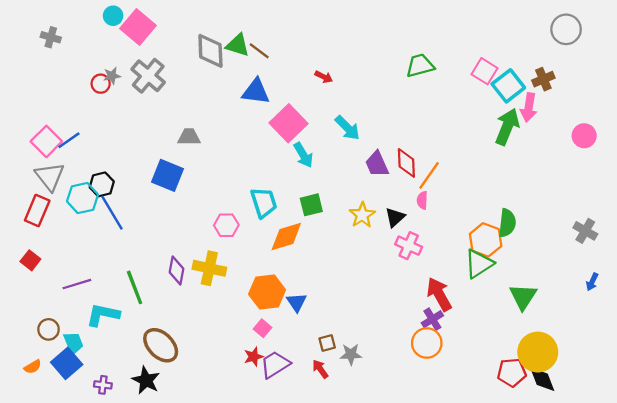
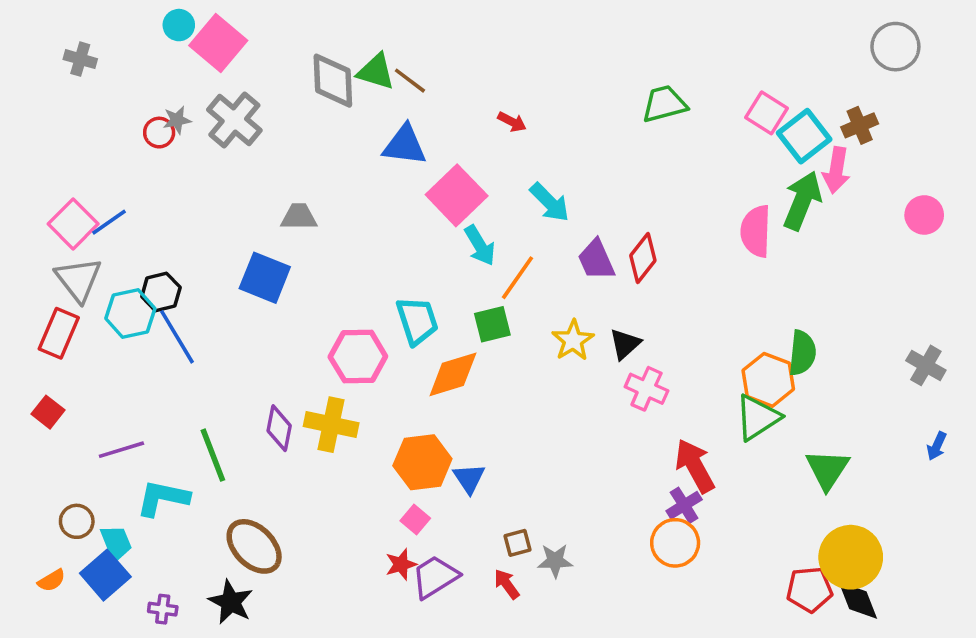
red diamond: (406, 163) -> (643, 258), turned 40
orange line: (429, 175) -> (517, 278), moved
pink semicircle: (422, 200) -> (756, 231), moved, size x1.8
pink hexagon: (226, 225) -> (358, 357), size x1.4

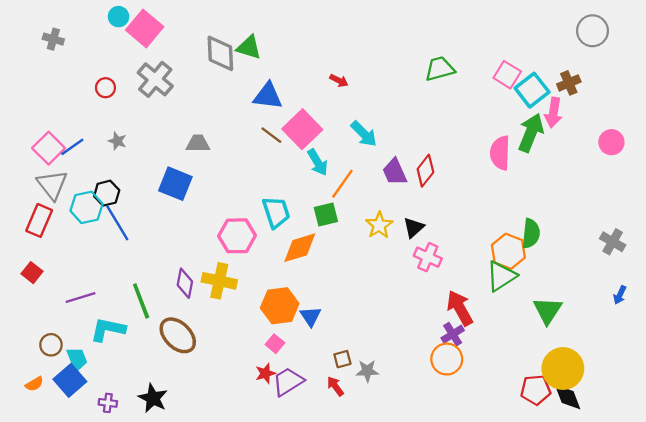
brown line: (410, 81) -> (271, 135), moved
gray star: (177, 120) -> (117, 141), moved, turned 30
brown ellipse: (254, 546) -> (178, 335), moved

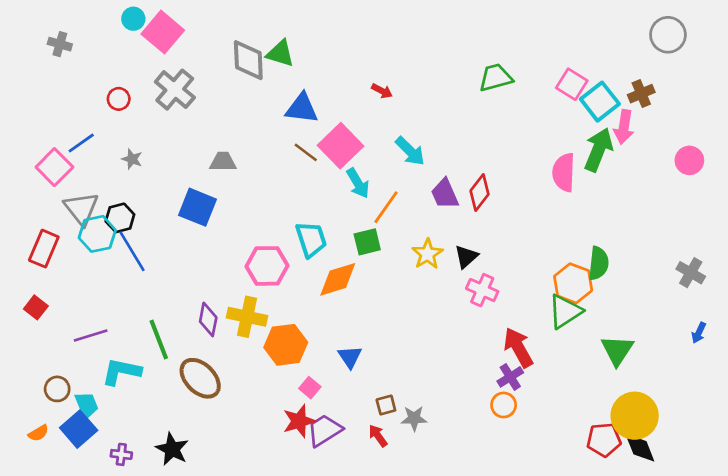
blue line: (72, 147) -> (81, 143), moved
gray triangle: (52, 185) -> (81, 209), moved
orange hexagon: (280, 306) -> (286, 345), moved
orange circle: (447, 359) -> (504, 405), size x0.7
red star: (265, 373) -> (299, 421), size x1.4

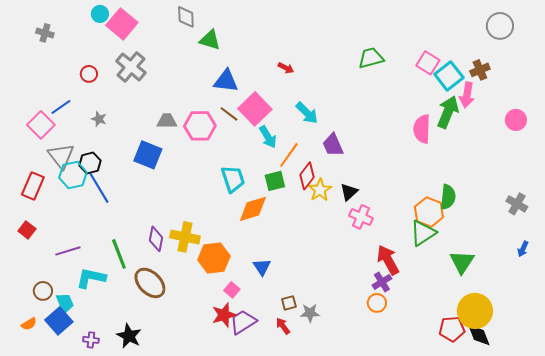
gray diamond: (248, 60) -> (186, 17), moved, size x0.7
red diamond: (480, 192) -> (307, 176), moved
pink hexagon: (267, 266) -> (200, 126), moved

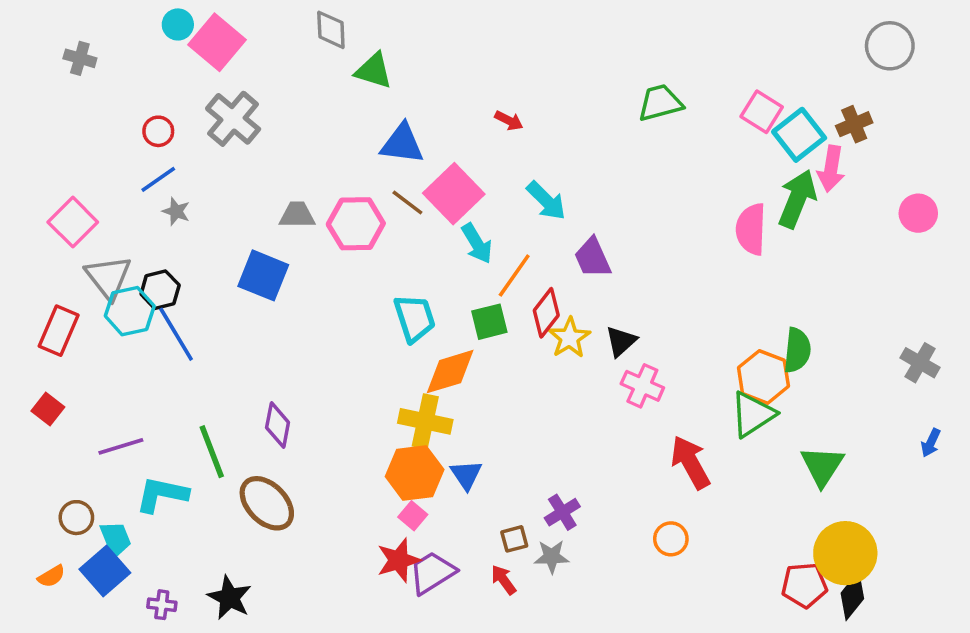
blue line: (61, 107) -> (158, 179), moved
yellow cross: (185, 237) -> (425, 421), moved
orange hexagon: (214, 258) -> (415, 473), moved
purple cross: (382, 282) -> (562, 512), moved
black diamond: (479, 335) -> (852, 596), turned 60

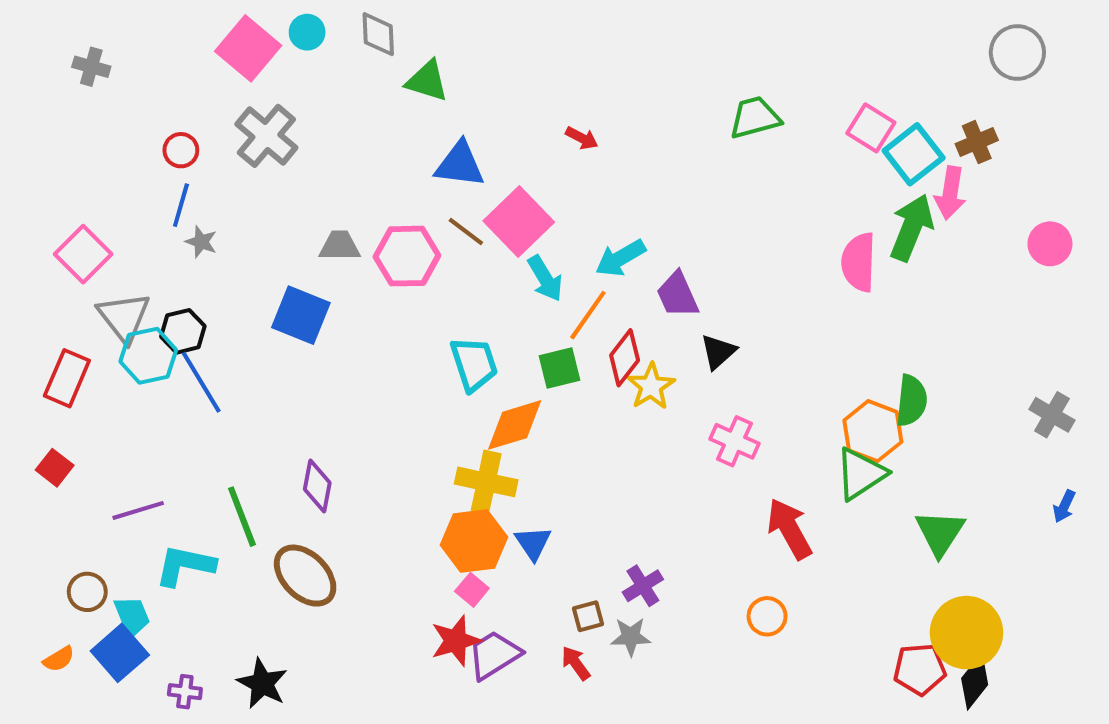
cyan circle: (178, 24) -> (307, 32), moved
blue line: (158, 179) -> (181, 205), turned -39
cyan arrow: (546, 201) -> (621, 258), moved, turned 105
black triangle: (621, 341) -> (718, 352), moved

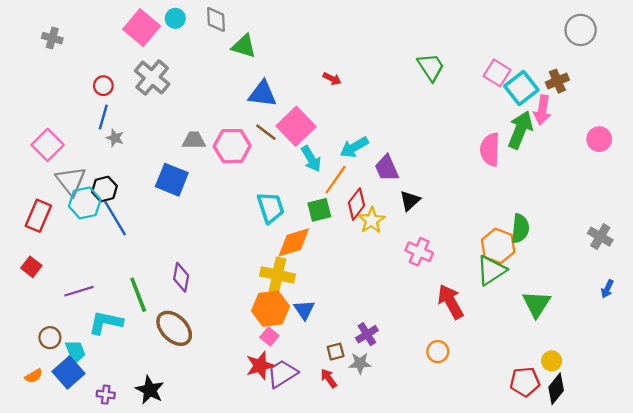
green trapezoid: (755, 118) -> (431, 67), turned 72
yellow circle: (967, 633) -> (552, 361), size x0.5

